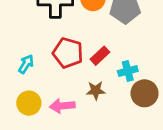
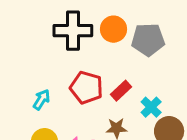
cyan cross: (128, 71) -> (151, 107), turned -30

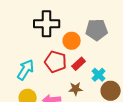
orange circle: (113, 29) -> (72, 41), moved
cyan arrow: (41, 100) -> (26, 70), size x1.5

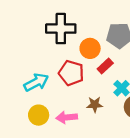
red rectangle: (79, 64) -> (105, 66), moved
cyan arrow: (26, 70) -> (36, 82), turned 30

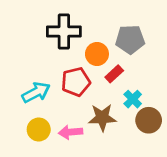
red pentagon: (71, 73) -> (76, 82), turned -30
brown star: (95, 105) -> (102, 118), size x1.5

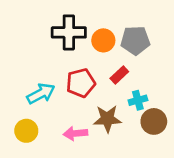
orange circle: (97, 54) -> (103, 40), moved
cyan cross: (133, 99) -> (138, 100), turned 30
yellow circle: (39, 130) -> (26, 131), moved

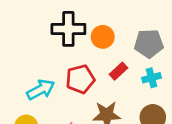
gray pentagon: (135, 40) -> (149, 43), moved
cyan cross: (138, 100) -> (151, 78), moved

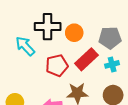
red rectangle: (119, 71) -> (86, 59), size x1.6
cyan arrow: (41, 90) -> (25, 46), moved, turned -105

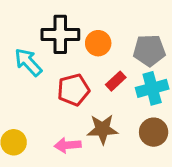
red rectangle: (86, 59) -> (116, 81), size x0.6
cyan cross: (112, 64) -> (152, 88), size x1.5

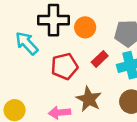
brown star: (103, 129) -> (89, 99), turned 30

